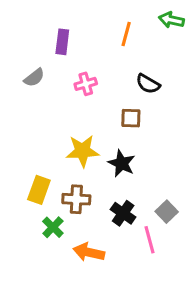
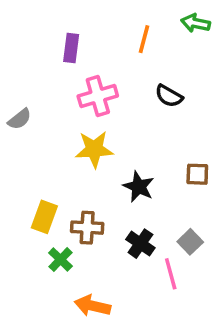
gray semicircle: (34, 78) -> (20, 119), moved
pink cross: (86, 84) -> (98, 96), size x1.5
brown square: (131, 118) -> (197, 174), moved
yellow star: (83, 151) -> (94, 149), moved
orange arrow: (89, 252) -> (92, 306), moved

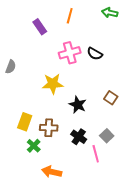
orange line: (144, 39) -> (70, 16), moved
purple rectangle: (71, 48) -> (40, 27), turned -42
pink cross: (98, 96) -> (70, 53), moved
gray semicircle: (20, 119) -> (11, 67), turned -32
brown square: (197, 174) -> (111, 98), turned 32

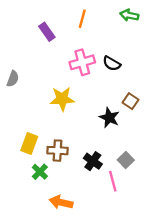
brown square: (111, 98) -> (130, 101), moved
black star: (78, 105) -> (109, 118), moved

